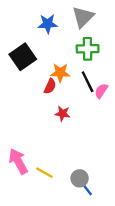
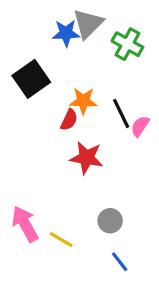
gray triangle: (83, 17) -> (88, 24), moved
green cross: (88, 49) -> (127, 44), moved, turned 30
red star: (63, 114) -> (86, 158), size x1.5
gray circle: (80, 178) -> (110, 221), moved

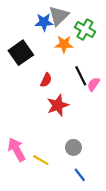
orange star: (83, 101) -> (64, 44), moved
red star: (86, 158) -> (58, 105), turned -30

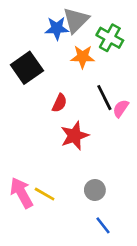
yellow line: (41, 160) -> (45, 194), moved

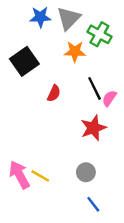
blue star: (57, 28) -> (40, 17), moved
red star: (74, 136) -> (93, 128), moved

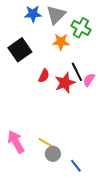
red star: (93, 128) -> (65, 83), moved
gray circle: (86, 172) -> (53, 154), moved
yellow line: (40, 176) -> (46, 143), moved

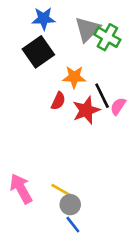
gray triangle: (56, 15) -> (87, 29), moved
orange star: (61, 42) -> (74, 77), moved
black square: (20, 50) -> (38, 52), moved
blue line: (76, 166) -> (73, 225), moved

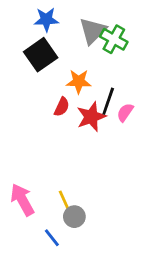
black line: (102, 96) -> (108, 101), turned 45
yellow line: (61, 190) -> (65, 201), turned 36
blue line: (73, 225) -> (52, 238), moved

